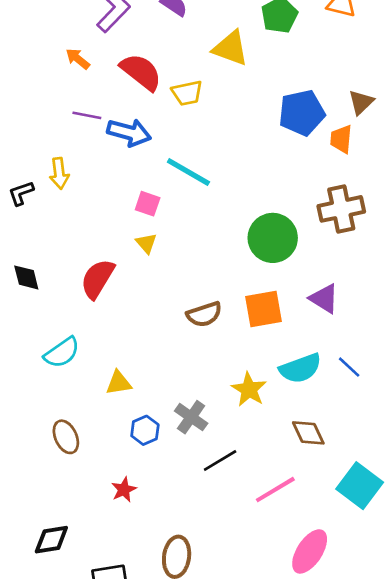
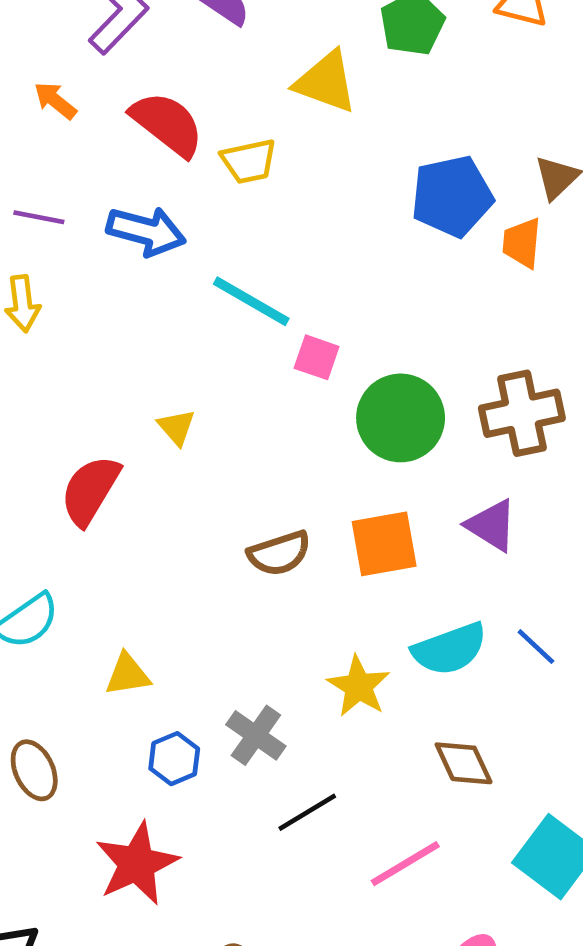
purple line: (87, 115) -> (39, 217), moved
pink square: (148, 204) -> (317, 357), moved
brown cross: (341, 209) -> (522, 413), moved
red star: (124, 490) -> (137, 864), size x1.8

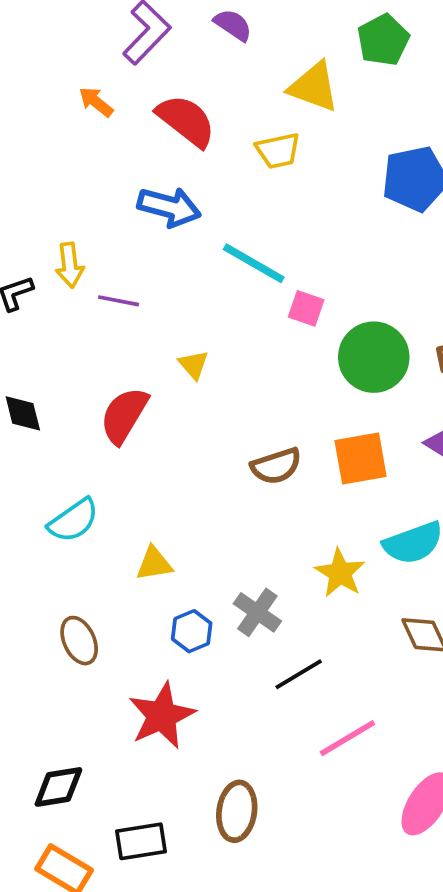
yellow trapezoid: (249, 161) -> (278, 151), moved
purple line: (39, 217) -> (119, 301), moved
pink line: (405, 864) -> (347, 738), moved

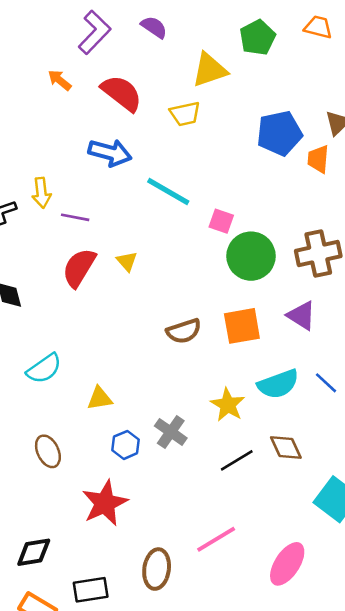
yellow triangle: (314, 87) -> (210, 70), turned -39
pink square: (306, 308) -> (221, 221), moved
red semicircle: (124, 415) -> (79, 268), moved
black line: (299, 674) -> (237, 460), moved
pink line: (347, 738) -> (216, 539), moved

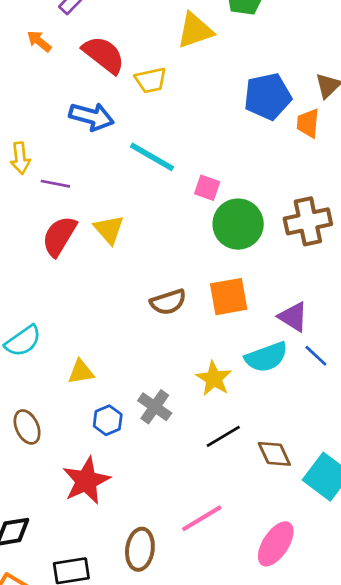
yellow trapezoid: (185, 114) -> (151, 80), moved
yellow triangle: (127, 261) -> (109, 229), size x1.4
purple triangle: (301, 316) -> (293, 317), moved
brown diamond: (286, 447) -> (274, 454), moved

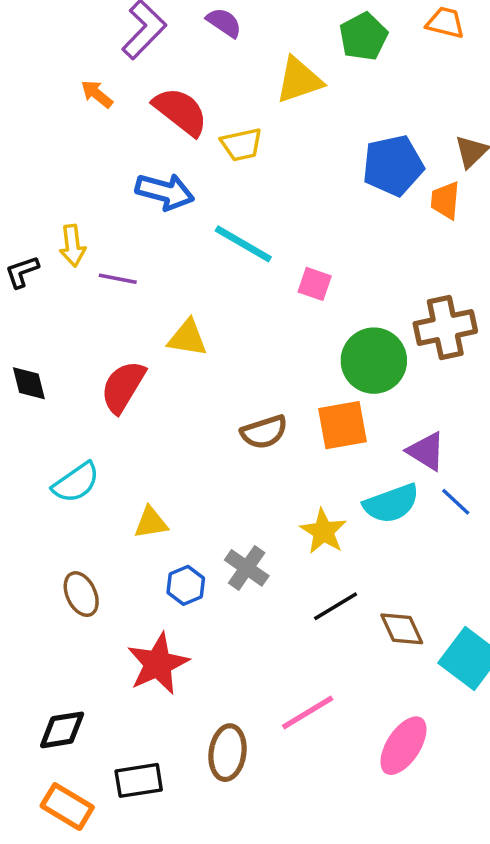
green circle: (238, 224) -> (374, 361), moved
yellow triangle: (109, 229) -> (187, 338), turned -40
red semicircle: (59, 236) -> (123, 387), moved

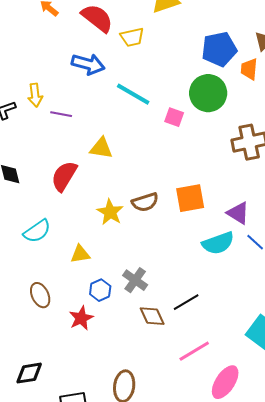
green circle: (374, 361) -> (208, 93), moved
yellow star: (323, 531) -> (110, 212), moved
brown diamond: (402, 629) -> (152, 316), moved
red star: (158, 664) -> (81, 318), moved, size x0.7
pink line: (308, 713) -> (194, 351), moved

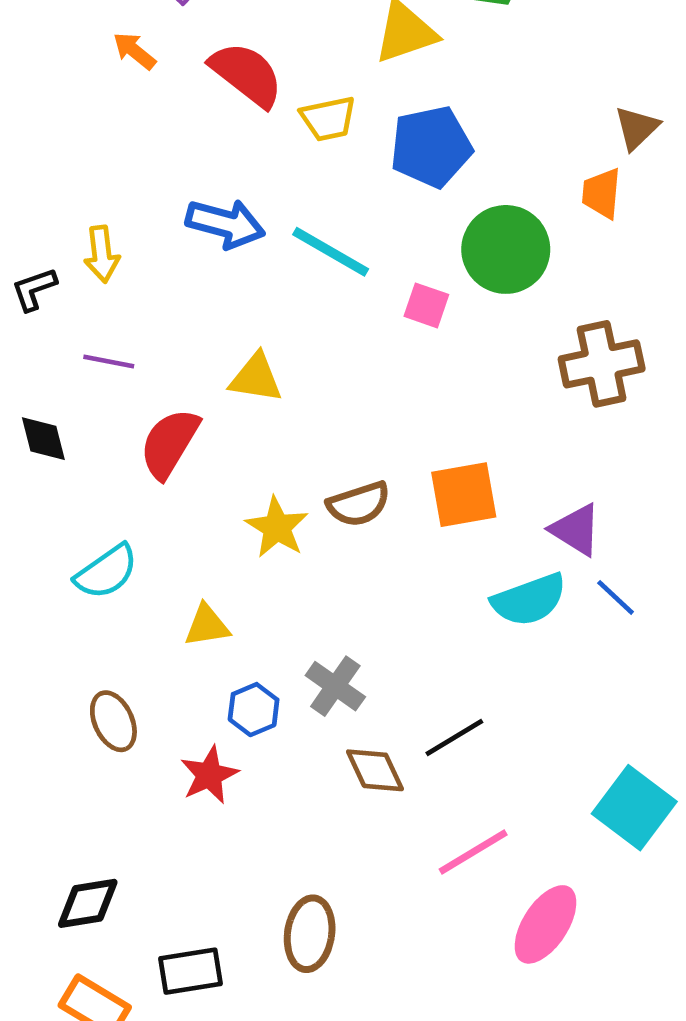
blue pentagon: (219, 49) -> (431, 147), moved
blue arrow: (88, 64) -> (226, 224), moved
purple line: (61, 114) -> (109, 362), moved

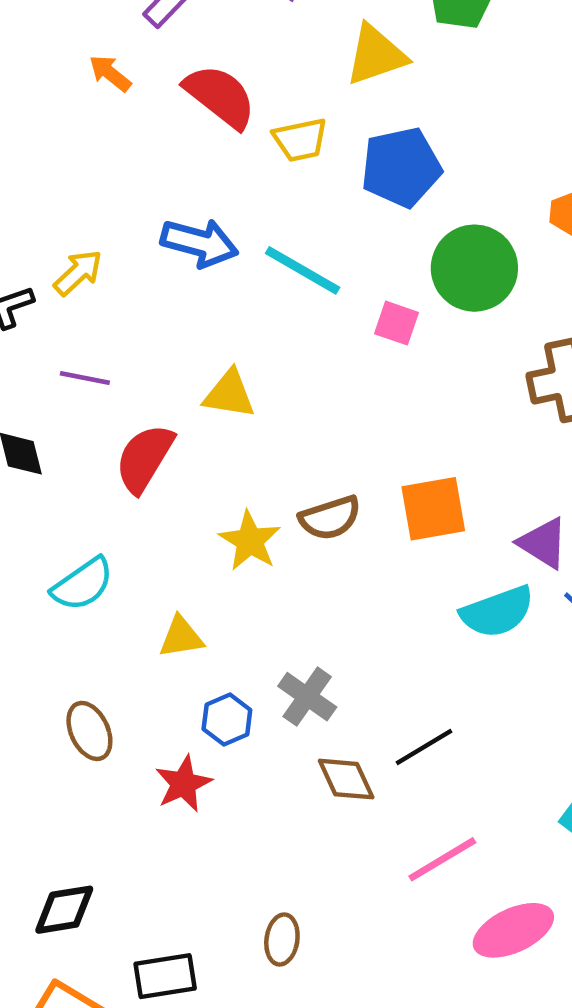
yellow arrow: (102, 254) -> (78, 273), turned -126
pink ellipse: (545, 924) -> (513, 930), turned 32
brown ellipse: (310, 934) -> (282, 939), size x0.7

